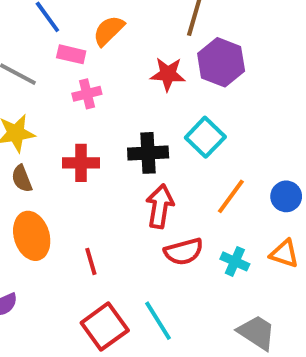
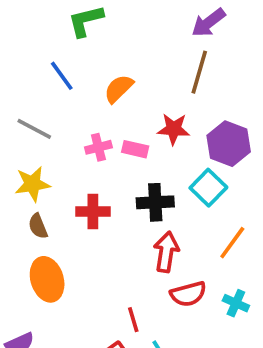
pink rectangle: (71, 54) -> (135, 149), moved
purple hexagon: (221, 62) -> (229, 144), moved
red line: (91, 261) -> (133, 320), moved

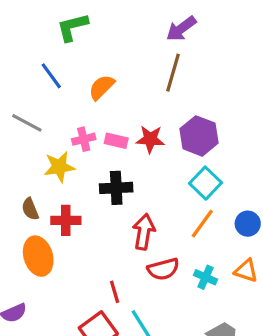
red star: (174, 129) -> (150, 139), moved
yellow star: (32, 184) -> (59, 167), moved
cyan square: (208, 188) -> (206, 183), moved
black cross: (155, 202) -> (116, 188), moved
red cross: (93, 211) -> (66, 220), moved

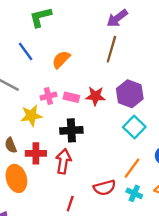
orange line: (202, 224) -> (132, 168), moved
red arrow: (144, 232) -> (63, 161), moved
red line: (115, 292) -> (70, 204), turned 35

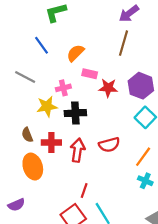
pink rectangle: (71, 97) -> (90, 74), moved
black cross: (71, 130) -> (75, 113), moved
red semicircle: (105, 188) -> (109, 145), moved

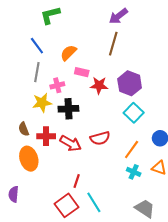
gray line: (25, 77) -> (37, 72), moved, turned 72
red arrow: (78, 150) -> (71, 143), turned 110
purple semicircle: (16, 205) -> (14, 194), turned 119

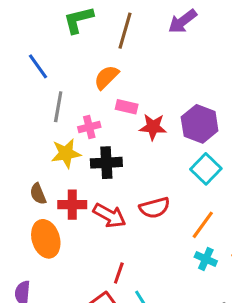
brown line: (113, 44) -> (125, 31), moved
blue line: (37, 46) -> (38, 66), moved

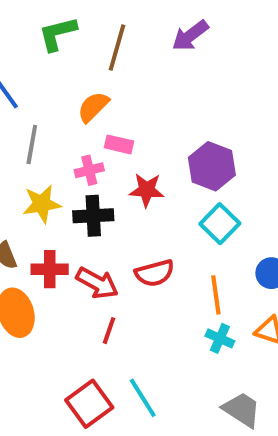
pink cross: (89, 127) -> (89, 170), moved
red star: (153, 127) -> (147, 190), moved
orange line: (203, 225) -> (216, 295), turned -44
red line: (119, 273) -> (109, 331), moved

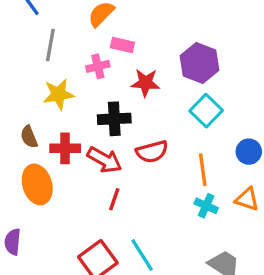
black cross: (93, 216) -> (114, 119), moved

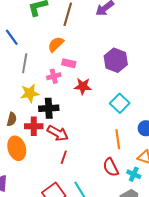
purple hexagon: (200, 63) -> (116, 60), moved
black cross: (114, 119) -> (49, 108), moved
brown semicircle: (29, 137) -> (12, 119), turned -144
red semicircle: (152, 152) -> (111, 167), moved, turned 78
cyan cross: (206, 206) -> (134, 174), moved

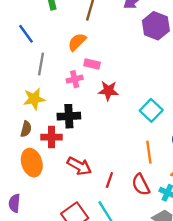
purple hexagon: (116, 60) -> (156, 26), moved
yellow star: (30, 93) -> (34, 99), moved
red arrow: (58, 133) -> (79, 166), moved
red line: (64, 157) -> (109, 180), moved

